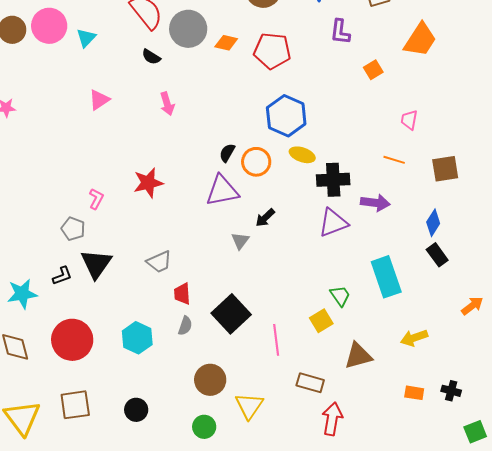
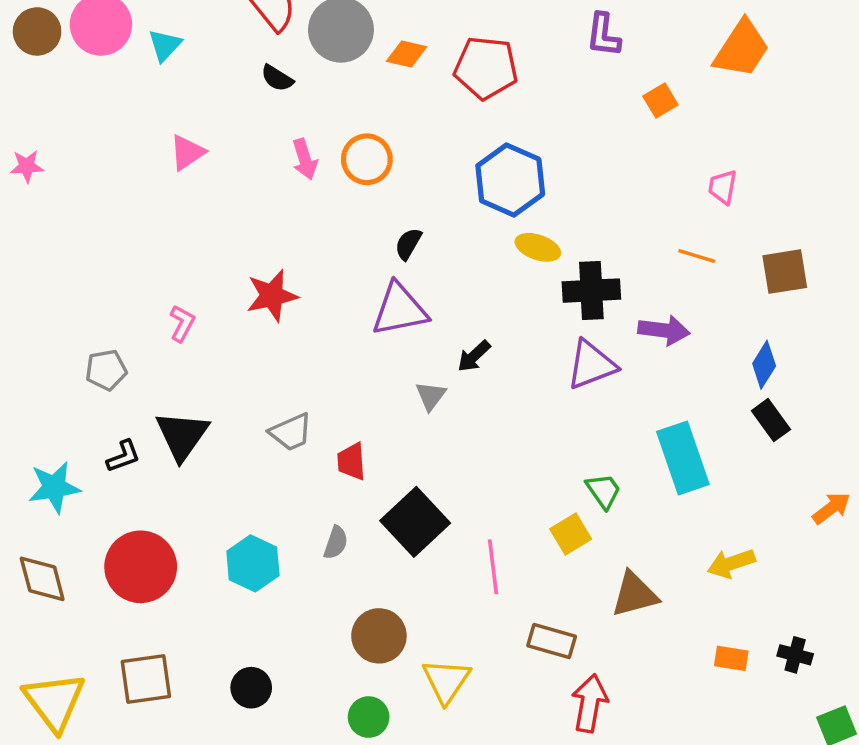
orange circle: (256, 162) -> (367, 159), moved
gray pentagon: (73, 229) -> (106, 370), moved, turned -30
red trapezoid: (182, 294) -> (351, 461), moved

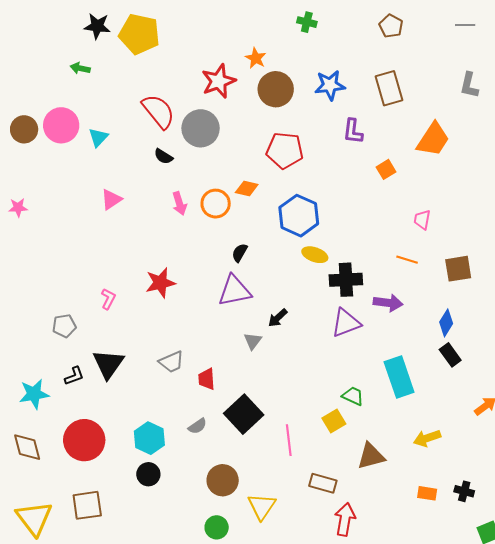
orange diamond: (407, 54) -> (247, 188), moved
green trapezoid: (603, 491) -> (353, 396), turned -30
gray semicircle: (336, 543) -> (198, 426), turned 36
black circle: (251, 688) -> (148, 474), moved

